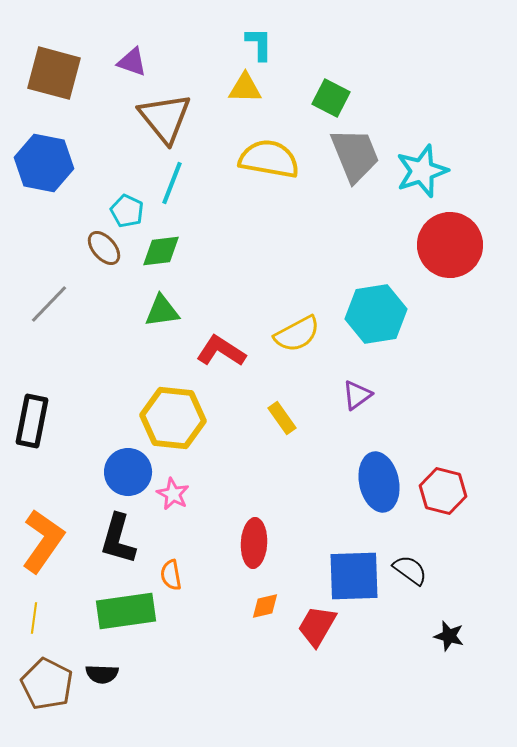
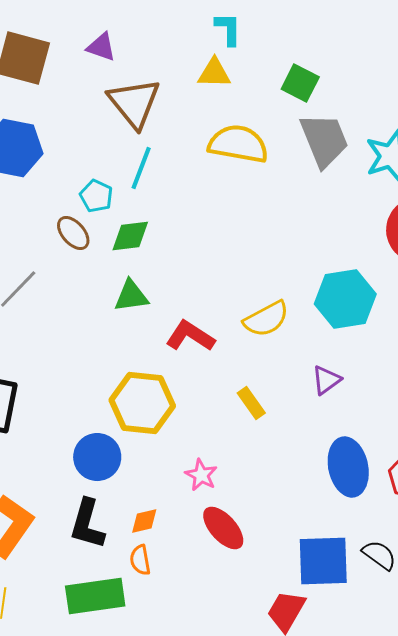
pink star: (173, 494) -> (201, 475), moved
red ellipse: (254, 543) -> (223, 528), turned -45
orange diamond: (265, 606) -> (144, 521), moved

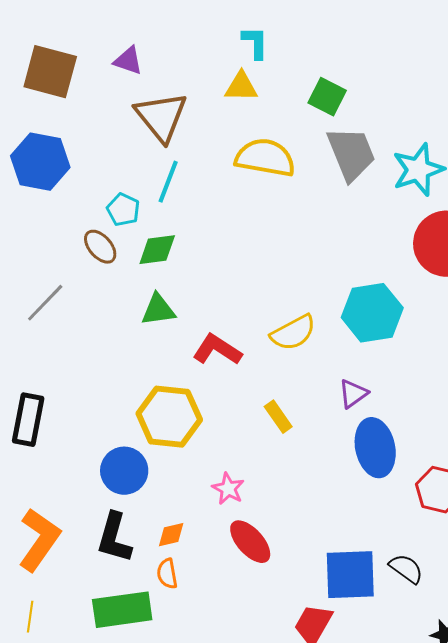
blue ellipse: (348, 467) -> (375, 448), moved

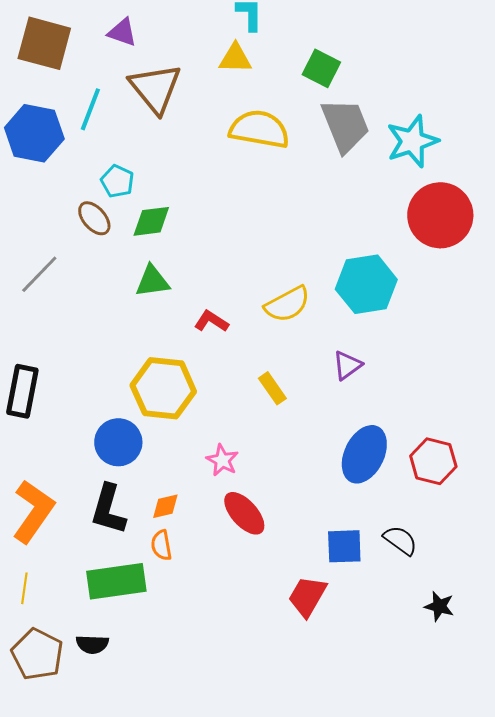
cyan line: (168, 182) -> (90, 109), moved
red L-shape: (217, 350) -> (211, 321), size x0.7
blue ellipse: (375, 448) -> (364, 454), moved, turned 38
blue square: (350, 575) -> (344, 546), size x0.7

